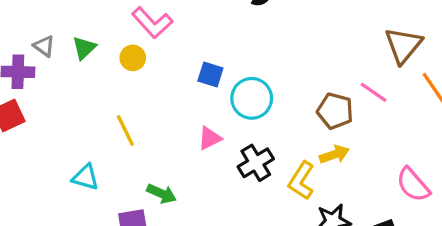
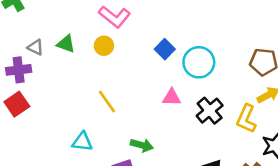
green triangle: (84, 48) -> (66, 44), turned -48
blue square: (210, 75) -> (165, 49), turned 36
pink triangle: (210, 138) -> (172, 97), turned 36

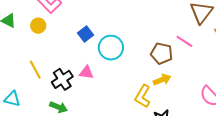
black cross: (210, 111) -> (62, 79), moved

